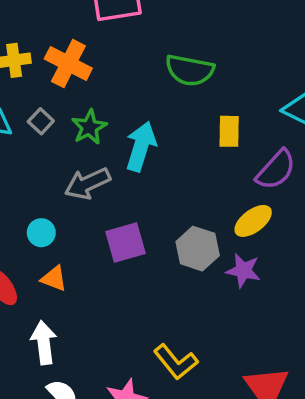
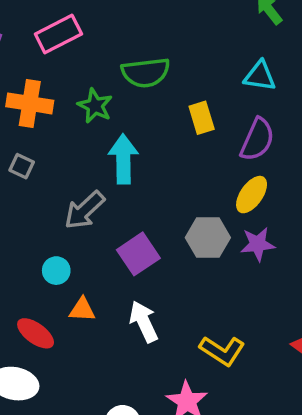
green star: (89, 127) -> (95, 106), moved
white arrow: (44, 343) -> (144, 322), moved

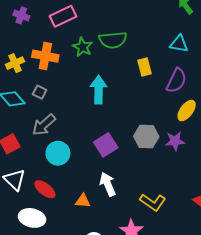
green star: (95, 106) -> (83, 47), moved
yellow ellipse: (252, 195) -> (187, 110), moved
gray arrow: (85, 210) -> (44, 125), moved
cyan circle: (56, 271) -> (58, 153), size x1.5
orange triangle: (82, 310) -> (83, 201), moved

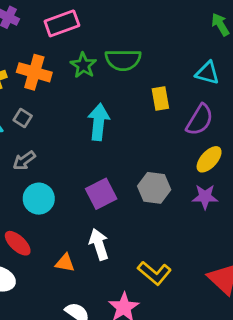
gray arrow: (44, 125) -> (24, 160), size x0.7
purple star: (175, 141) -> (205, 197), moved

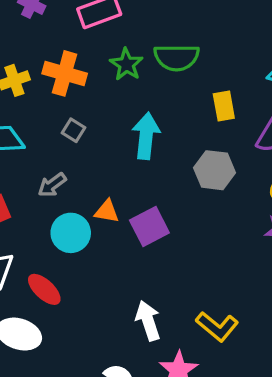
gray square: (23, 118) -> (73, 130), moved
gray hexagon: (154, 188) -> (215, 170), moved
white arrow: (99, 244) -> (148, 321), moved
orange triangle: (65, 263) -> (107, 211), moved

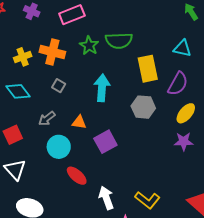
yellow rectangle: (224, 106) -> (148, 69), size x1.5
orange triangle: (107, 211) -> (79, 122), moved
red ellipse: (44, 289) -> (77, 176), moved

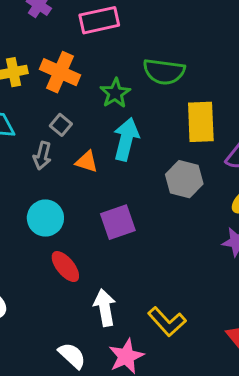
green star: (89, 46) -> (115, 93), moved
gray arrow: (47, 119) -> (42, 156), moved, turned -48
orange triangle: (79, 122) -> (87, 162), moved

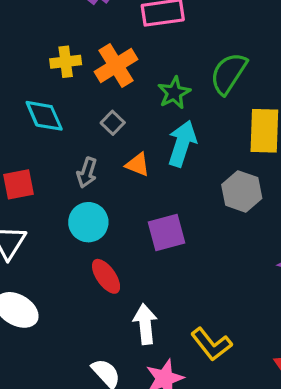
orange cross: (60, 72) -> (116, 66), turned 30
green semicircle: (164, 72) -> (229, 73), turned 111
gray arrow: (42, 156) -> (87, 173), moved

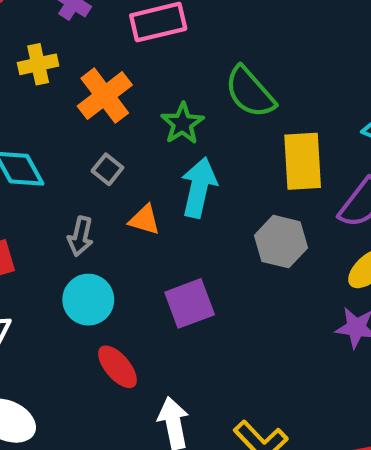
yellow cross: (66, 62) -> (38, 64), moved
green semicircle: (229, 73) -> (250, 92), turned -69

